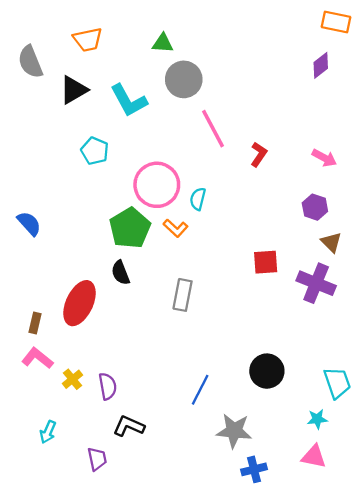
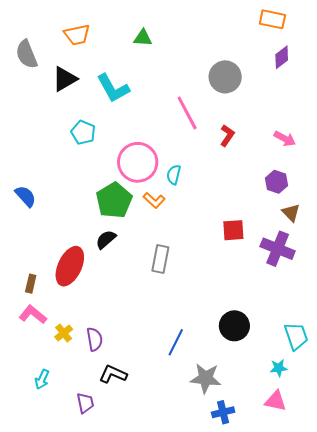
orange rectangle: (336, 22) -> (272, 19), moved
gray circle: (184, 79) -> (225, 77), moved
black semicircle: (120, 273) -> (106, 239), turned 70

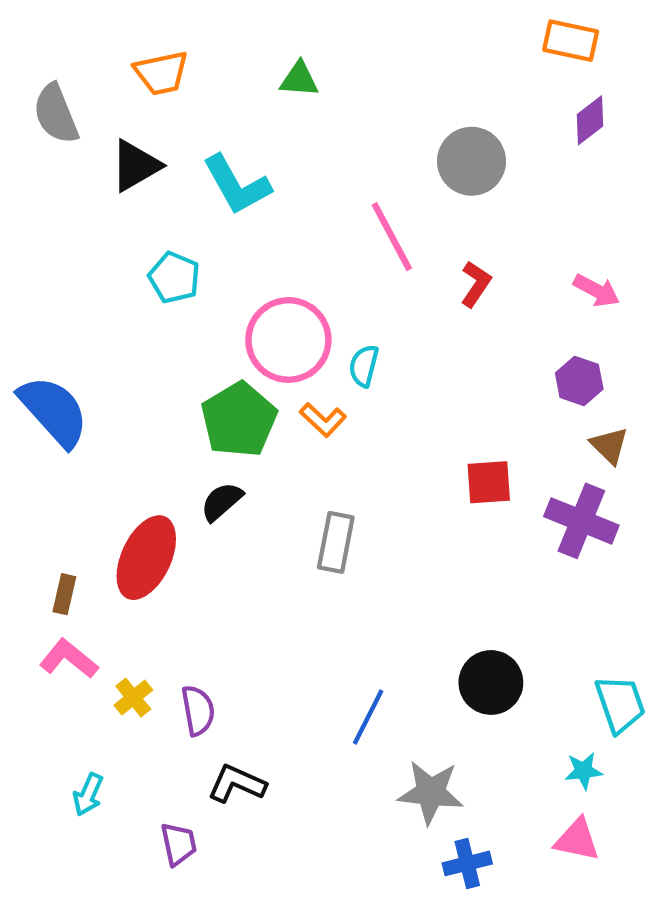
blue semicircle: (26, 196) -> (54, 411), size x1.6

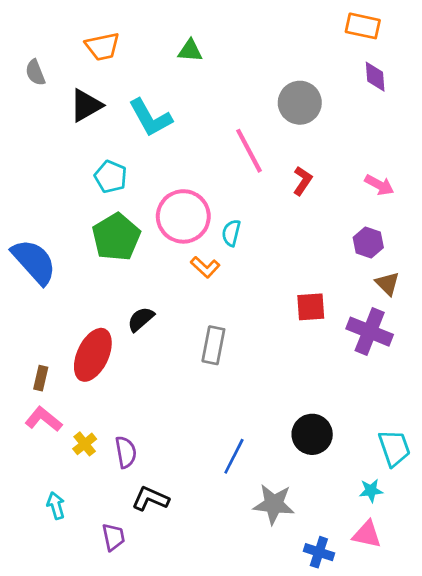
gray semicircle: (56, 114) -> (35, 73), size x0.7
purple diamond: (590, 120) -> (375, 77), turned -56
green pentagon: (239, 420) -> (116, 237), moved
cyan arrow: (88, 794) -> (56, 506), turned 140
blue cross: (467, 863) -> (319, 552), moved, turned 32

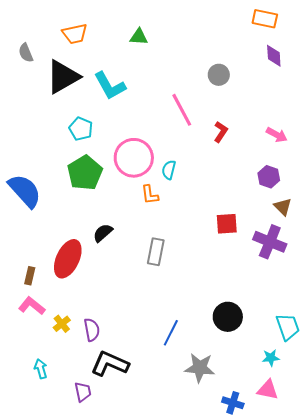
gray circle: (300, 103) -> (219, 75), size x0.7
black triangle: (86, 105) -> (63, 77), size x1.4
orange L-shape: (205, 267) -> (150, 195), turned 40
black L-shape: (150, 499) -> (110, 364), size x1.4

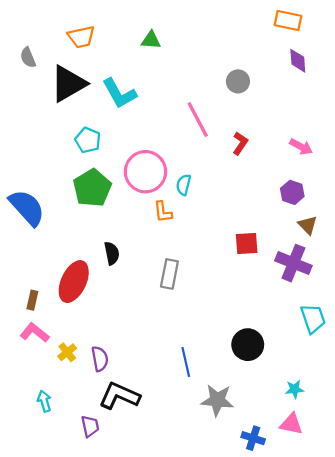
black semicircle: (103, 233) -> (112, 253), turned 120
cyan trapezoid: (288, 327) -> (313, 319), moved
blue line: (171, 333) -> (186, 362), turned -40

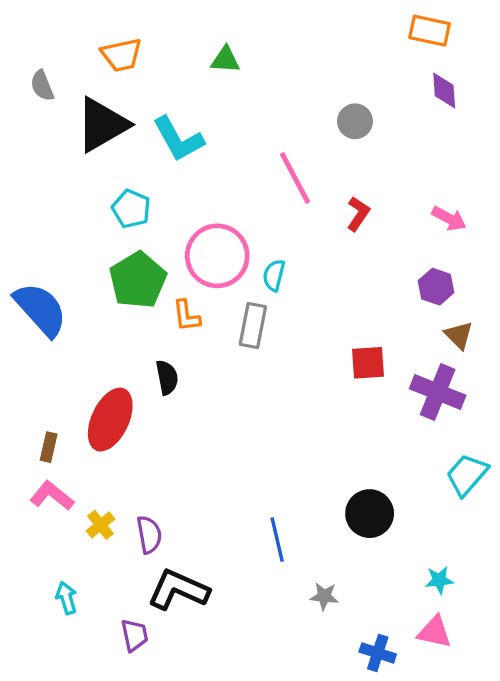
orange L-shape: (163, 212) -> (186, 316), moved
gray rectangle: (169, 274) -> (253, 326), moved
cyan trapezoid: (313, 319) -> (467, 475), turned -120
gray star: (217, 400) -> (324, 596), size x0.6

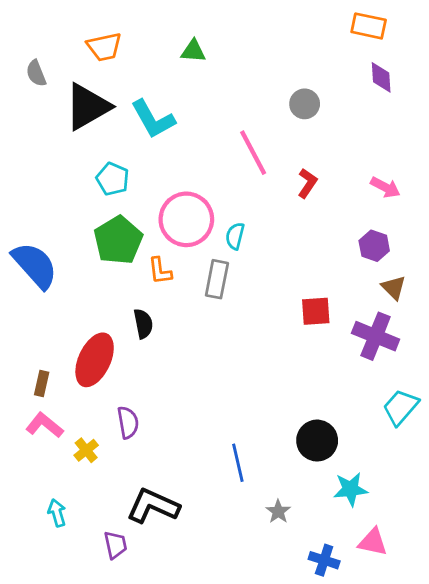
purple semicircle: (149, 535) -> (128, 422), moved
cyan star: (439, 580) -> (351, 489), moved, size x1.4
gray star: (324, 596) -> (278, 511), turned 30

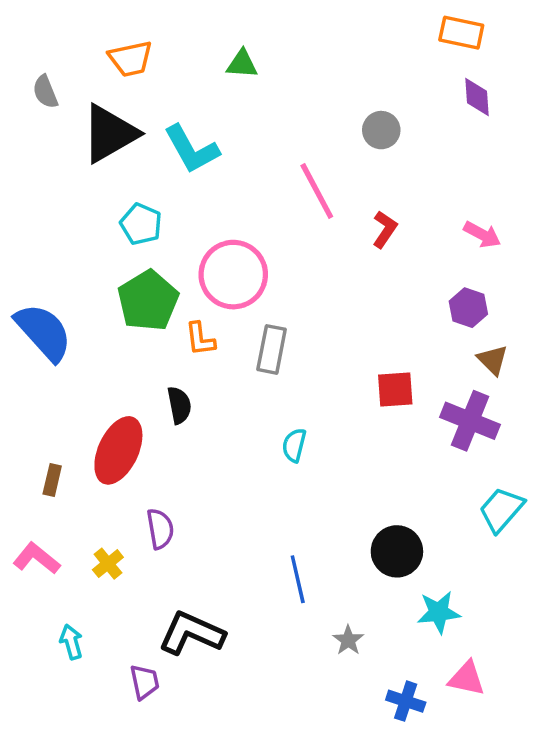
cyan semicircle: (235, 236) -> (294, 445), moved
pink L-shape: (44, 425) -> (37, 558), moved

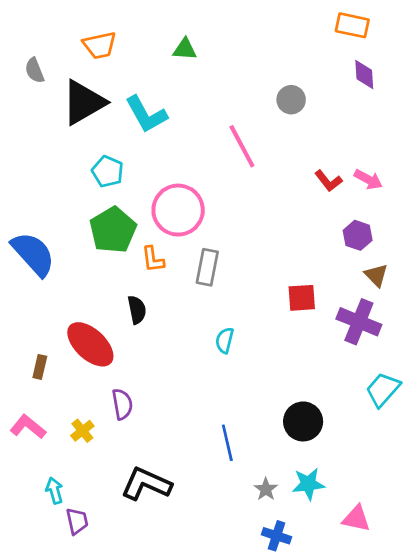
red L-shape: (385, 229) -> (328, 181), moved, turned 108
red ellipse: (118, 450) -> (90, 344), turned -72
cyan star: (439, 612) -> (308, 484), moved
purple trapezoid: (144, 682) -> (77, 521), moved
blue cross: (406, 701) -> (276, 536), moved

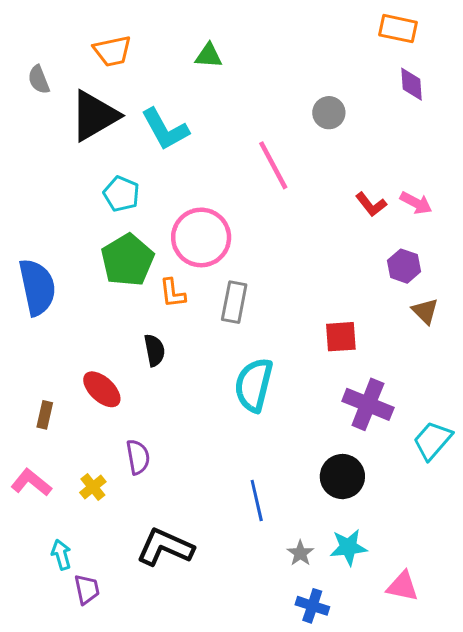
blue semicircle: (33, 254) -> (37, 287), turned 30
purple cross: (359, 322) -> (368, 404), moved
cyan semicircle: (225, 340) -> (254, 385), size x1.8
red ellipse: (90, 344) -> (102, 389), size x0.7

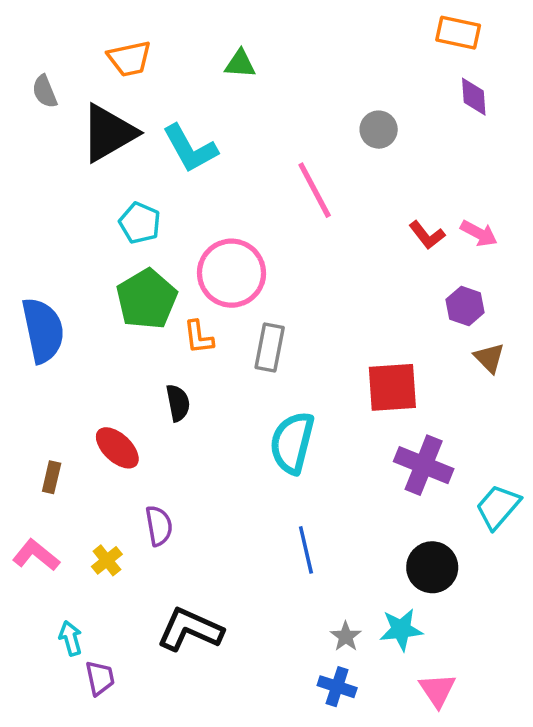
red square: (341, 337) -> (392, 387), size x1.4
black circle: (342, 477) -> (432, 567), moved
blue line: (257, 501) -> (306, 550), moved
pink triangle: (403, 586) -> (437, 690), moved, turned 44
blue cross: (312, 606) -> (337, 687), moved

